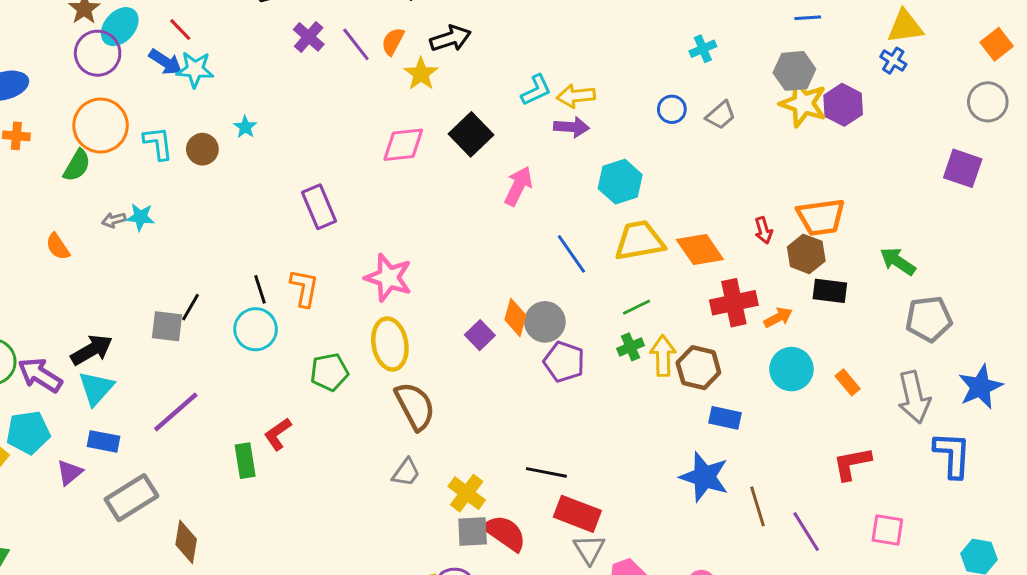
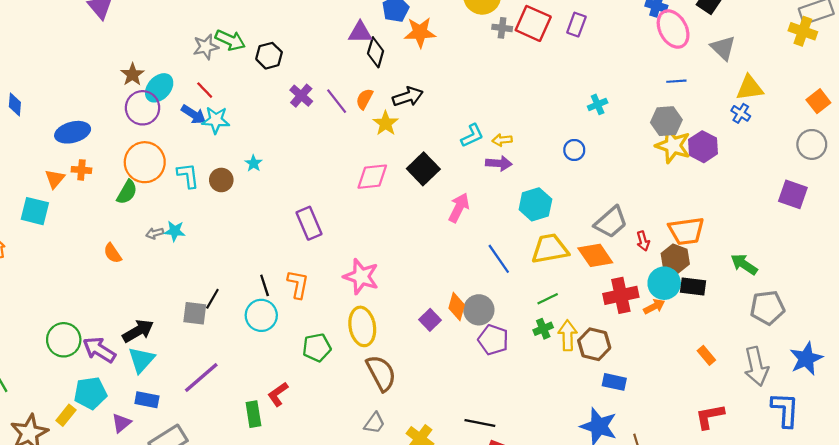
yellow arrow: (576, 96) -> (502, 140), size x0.7
gray trapezoid: (721, 115) -> (611, 222), moved, size x1.5
cyan circle: (791, 369) -> (664, 283), moved

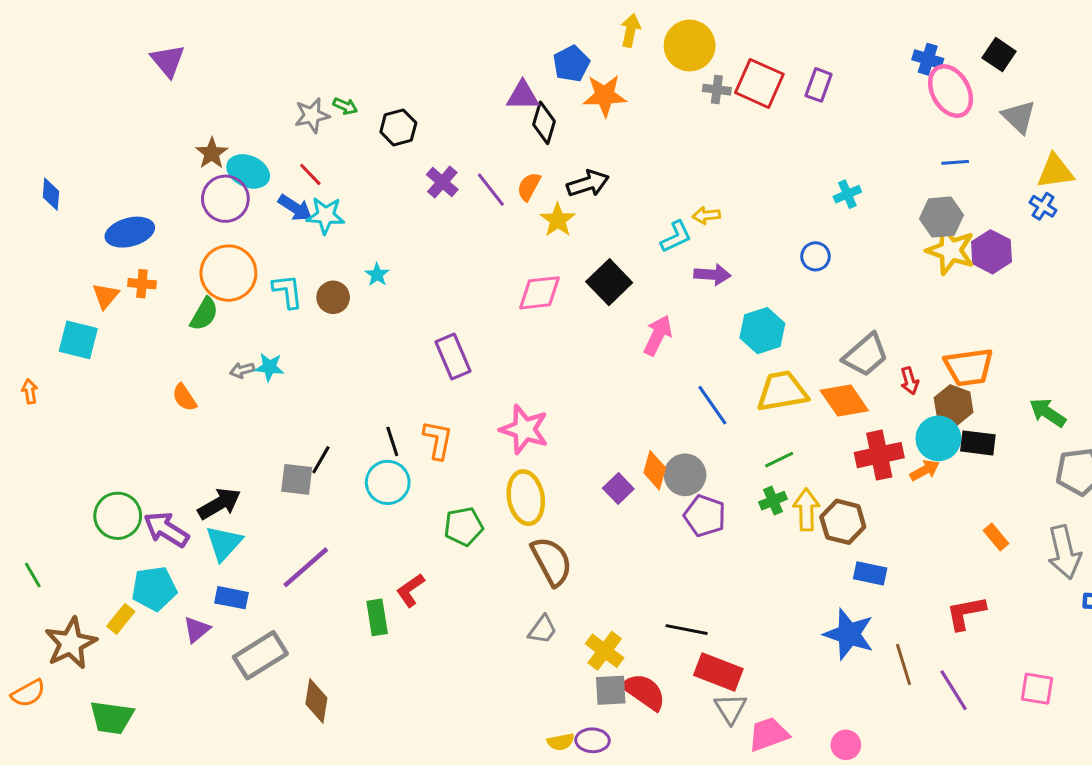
green arrow: (230, 40) -> (345, 106), size x0.6
cyan ellipse: (159, 88) -> (248, 171), turned 72
yellow arrow: (502, 140) -> (706, 215), moved
red L-shape: (710, 416) -> (966, 613), moved

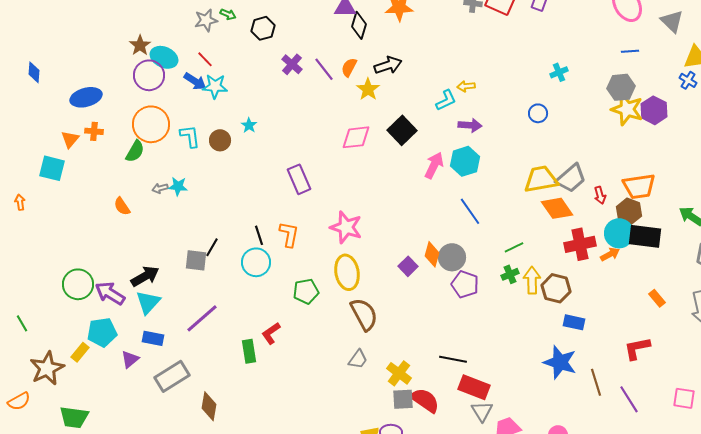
cyan hexagon: (762, 331) -> (465, 161), moved
yellow trapezoid: (782, 391) -> (541, 179), moved
black rectangle: (978, 443) -> (645, 236), size x1.4

